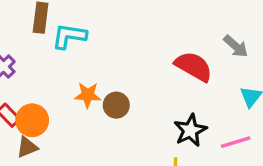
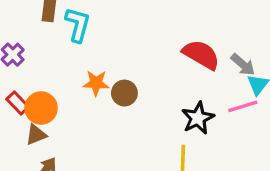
cyan L-shape: (69, 36) -> (78, 25), turned 96
gray arrow: (236, 46) -> (243, 65), moved
pink line: (236, 142) -> (243, 106), moved

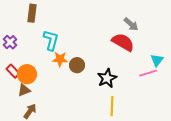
cyan L-shape: (78, 25) -> (51, 40), moved
gray arrow: (243, 65) -> (131, 24), moved
black star: (198, 118) -> (107, 78), moved

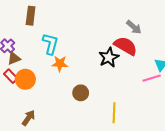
brown circle: (77, 65) -> (81, 93), moved
black star: (107, 78) -> (109, 57), moved
brown triangle: (24, 90) -> (14, 58), moved

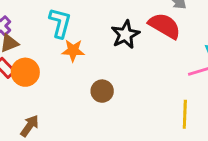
black star: (109, 57) -> (125, 35), moved
yellow line: (114, 113) -> (185, 114), moved

